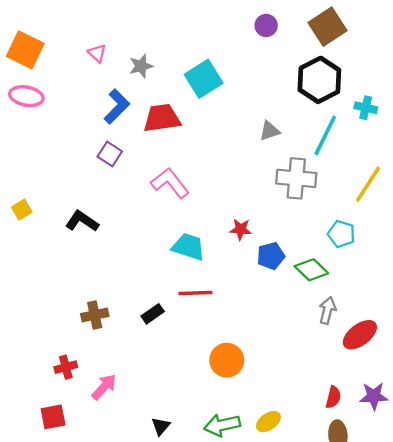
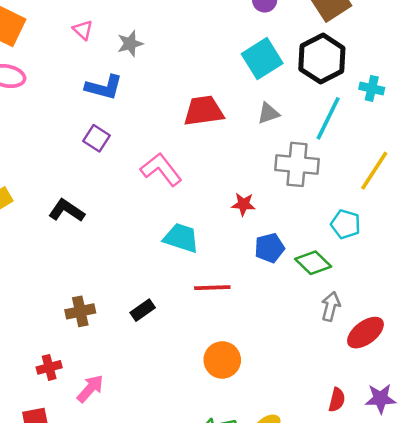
cyan square: (204, 79) -> (262, 59), moved
blue L-shape: (117, 107) -> (104, 87), turned 60
red trapezoid: (162, 118) -> (204, 111), moved
red star: (241, 229) -> (243, 204), moved
red line: (195, 293) -> (212, 288), moved

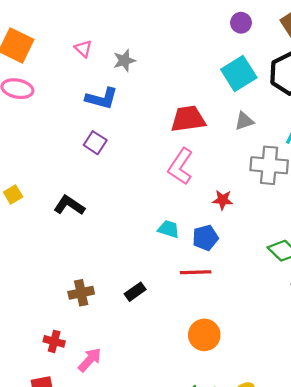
pink L-shape: (161, 169) -> (180, 166), moved, turned -108
cyan trapezoid: (181, 238) -> (169, 229), size x0.7
blue pentagon: (270, 248) -> (205, 238), moved
red cross: (49, 367) -> (54, 341), turned 30

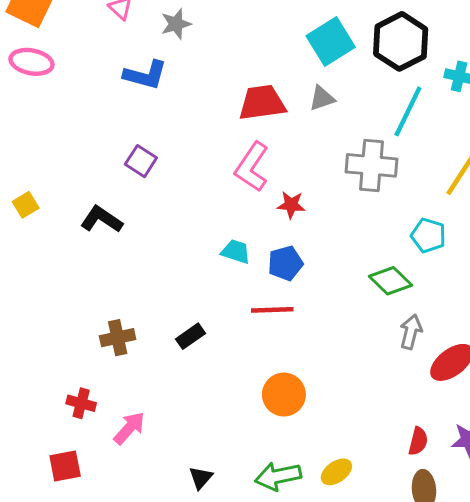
gray triangle: (244, 121) -> (322, 98), moved
purple square: (95, 143) -> (141, 161), moved
red star: (223, 200) -> (291, 205), moved

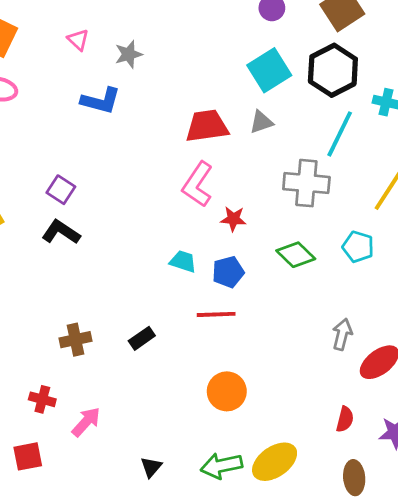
purple square: (141, 161) -> (61, 190), moved
green diamond: (390, 281) -> (296, 255), moved
red semicircle: (418, 441) -> (345, 419), moved
yellow ellipse: (336, 472) -> (275, 462), size x1.6

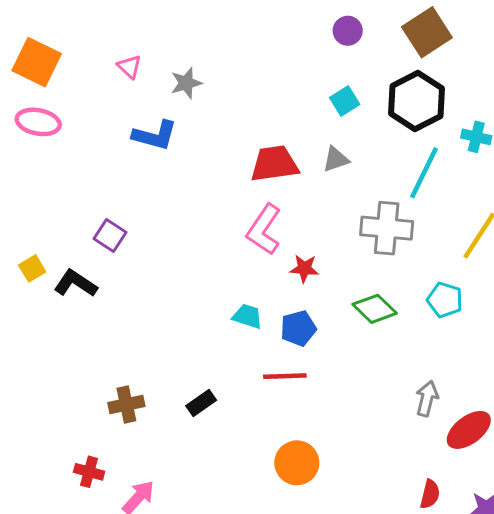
cyan square: (269, 70) -> (345, 101), size x0.6
black L-shape: (61, 232) -> (76, 283), moved

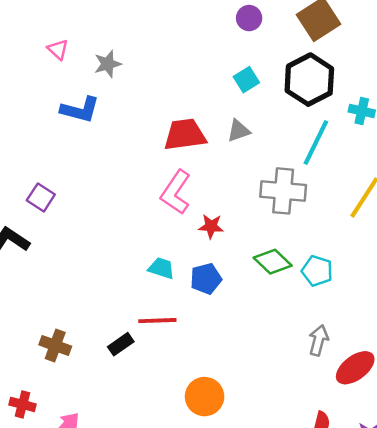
cyan pentagon: (445, 300) -> (317, 271), moved
red line: (285, 376) -> (157, 321), moved
brown cross: (126, 405) -> (55, 345), turned 32

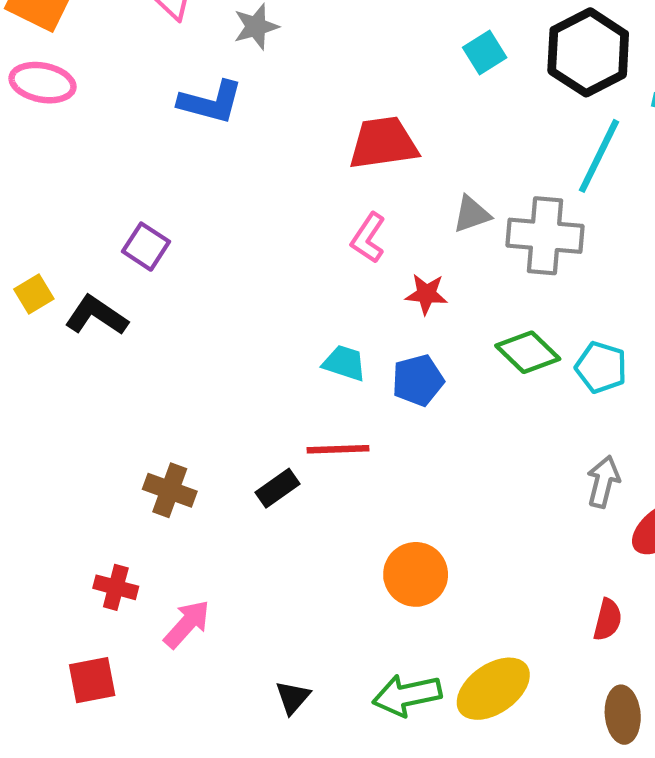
gray triangle: (239, 131) -> (472, 214), moved
pink L-shape: (176, 192) -> (368, 238), size x0.7

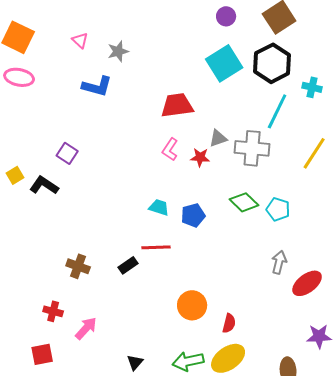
cyan square: (485, 52) -> (224, 63), size x1.8
red star: (426, 294) -> (200, 157), moved
red semicircle: (608, 620) -> (229, 323), moved

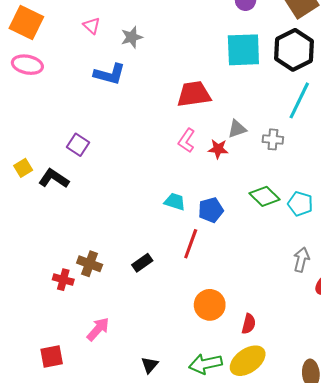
cyan square: (224, 63) -> (243, 50), turned 30
gray cross: (252, 148) -> (273, 139), size x0.6
red line: (156, 247) -> (191, 244), moved, turned -68
red cross: (53, 311) -> (63, 280), moved

